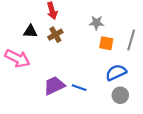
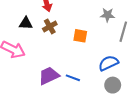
gray star: (96, 23) -> (107, 15), moved
orange square: (106, 43) -> (80, 36), moved

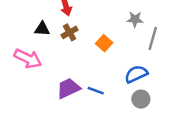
orange square: (80, 36) -> (104, 43), turned 32

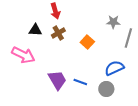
purple trapezoid: (68, 88) -> (57, 80), turned 85
gray circle: (141, 99) -> (106, 89), moved

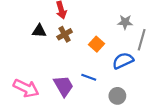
pink arrow: (23, 55) -> (26, 88), moved
blue semicircle: (114, 68) -> (123, 61), moved
blue line: (80, 82) -> (89, 77), moved

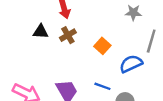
gray star: (125, 22) -> (133, 13), moved
blue line: (89, 77) -> (102, 86), moved

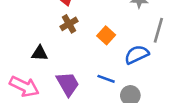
black triangle: (41, 32) -> (40, 53), moved

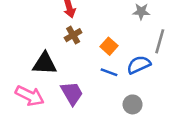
black triangle: (40, 53) -> (45, 64), size x1.5
blue line: (106, 79) -> (109, 72), moved

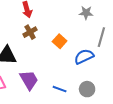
blue line: (109, 72) -> (60, 89), moved
gray circle: (133, 104) -> (87, 89), moved

